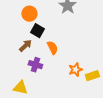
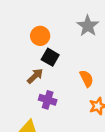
orange semicircle: (52, 48) -> (87, 78), moved

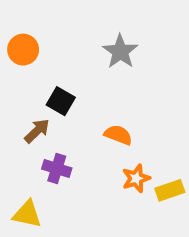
orange circle: (40, 36) -> (23, 50), moved
orange semicircle: (87, 78) -> (118, 135), turned -42

